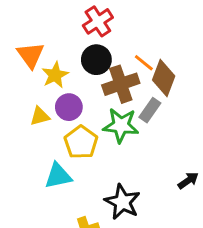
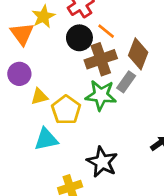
orange line: (144, 63) -> (106, 31), moved
yellow star: (55, 75) -> (43, 16), moved
purple circle: (69, 107) -> (19, 74), moved
yellow triangle: (40, 116) -> (39, 97), moved

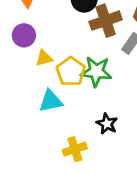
green star: (101, 95) -> (96, 71), moved
black star: (102, 162) -> (107, 124), size x0.7

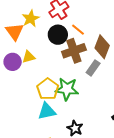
yellow triangle: (44, 58) -> (29, 57), moved
cyan triangle: (51, 101) -> (47, 111), moved

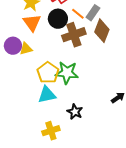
orange triangle: (15, 32) -> (32, 23), moved
yellow triangle: (29, 57) -> (26, 49), moved
gray rectangle: (93, 68) -> (93, 13), moved

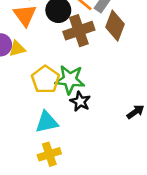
cyan triangle: (47, 95) -> (47, 122), moved
black star: (75, 112) -> (80, 101), moved

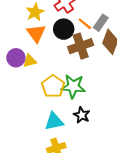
black star: (80, 101) -> (82, 115), moved

